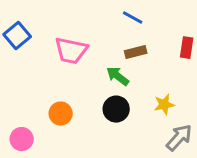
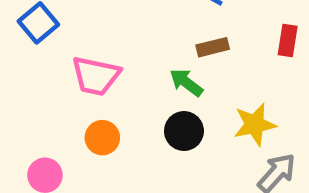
pink trapezoid: (71, 51) -> (96, 76), moved
yellow star: (164, 105) -> (255, 124), size x1.4

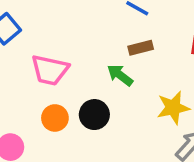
black circle: (184, 131) -> (94, 115), moved

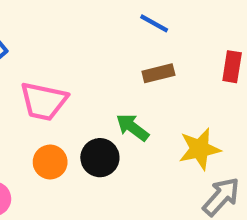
green arrow: (120, 75) -> (132, 127), moved

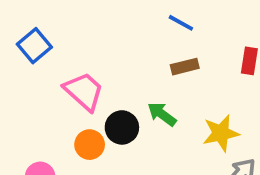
pink trapezoid: (44, 101) -> (84, 91), turned -150
black circle: (100, 158) -> (122, 127), moved

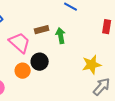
brown rectangle: (185, 67) -> (42, 30), moved
green arrow: (162, 114) -> (61, 36), moved, turned 42

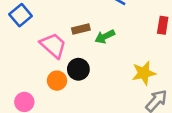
green arrow: (61, 36) -> (105, 37), turned -105

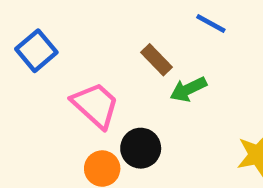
brown rectangle: (81, 29) -> (157, 60), moved, turned 60

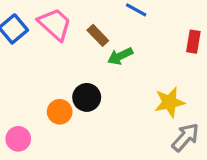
pink trapezoid: (95, 105) -> (55, 24), moved

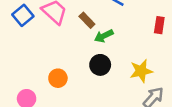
black circle: (87, 97) -> (100, 65), moved

